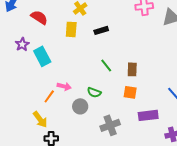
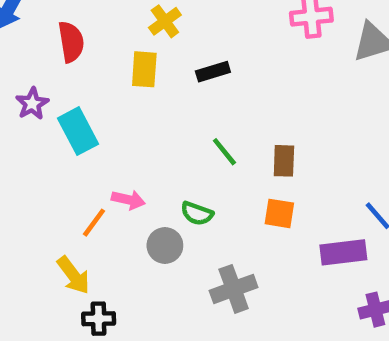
red semicircle: (39, 17) -> (71, 42), turned 48
purple rectangle: (148, 115) -> (343, 252), moved

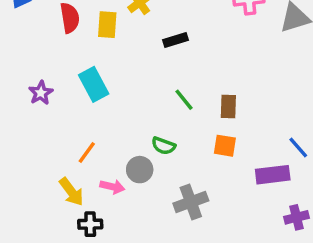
yellow rectangle: (144, 69) -> (107, 25), moved
purple star: (32, 104) -> (41, 93), moved
cyan rectangle: (78, 131) -> (94, 84), moved
pink arrow: (128, 200) -> (112, 187), moved

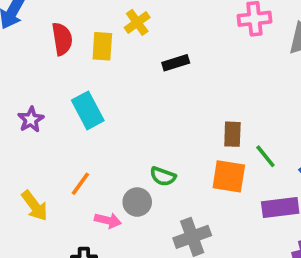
green line: (184, 100) -> (265, 156), moved
orange square: (225, 146) -> (229, 176), size x1.4
yellow arrow: (71, 192) -> (35, 206), moved

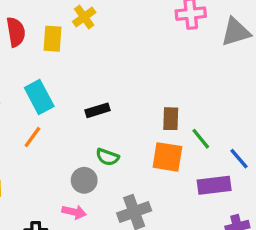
black rectangle: (176, 63) -> (97, 110), moved
orange line: (80, 184) -> (32, 137), moved
pink arrow: (108, 220) -> (74, 212), moved

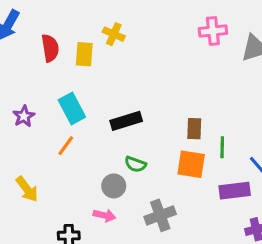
yellow cross: (84, 17) -> (114, 34), turned -30
black rectangle: (97, 110) -> (126, 121), size x1.4
green line: (201, 139) -> (222, 147), turned 40

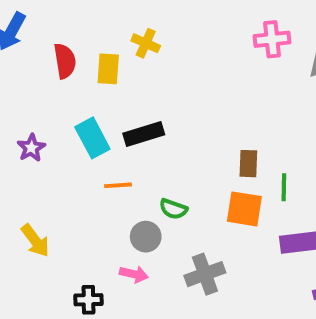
black rectangle: (126, 121) -> (144, 134), moved
orange line: (66, 146) -> (118, 185), moved, turned 50

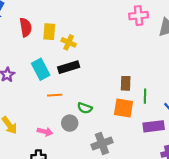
yellow cross: (146, 43) -> (69, 42), moved
pink arrow: (134, 274) -> (45, 132), moved

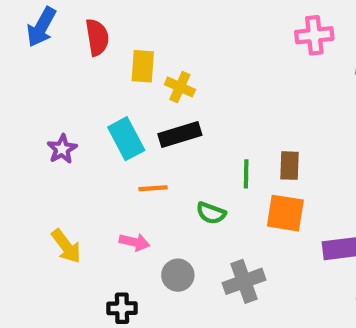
red semicircle: (26, 27) -> (97, 37), moved
green line: (145, 96) -> (246, 174), moved
gray circle: (70, 123) -> (178, 275), moved
pink arrow: (45, 132) -> (134, 242), moved

